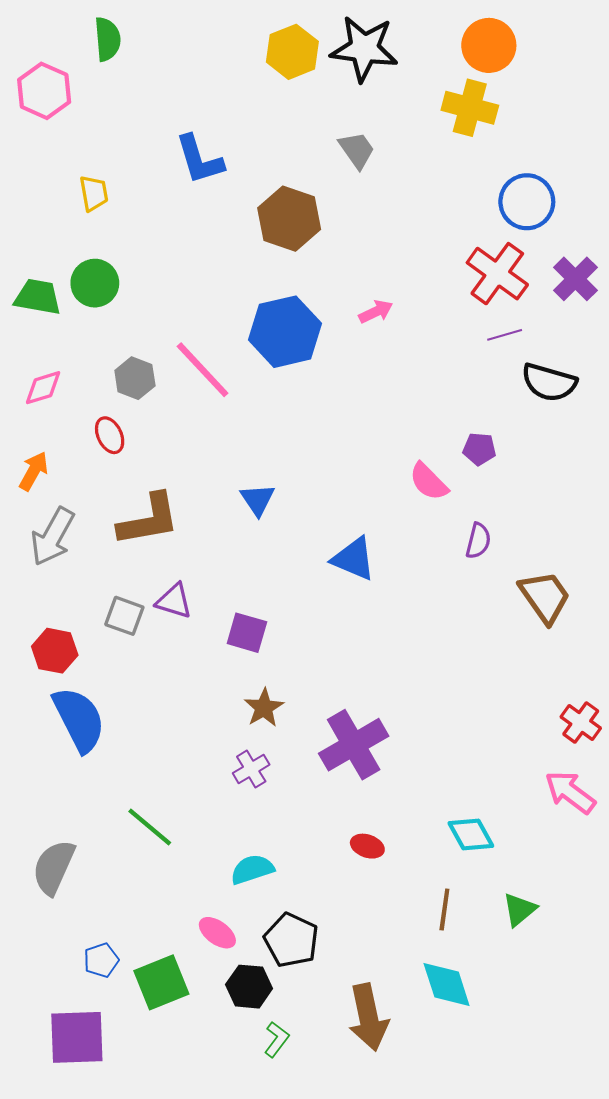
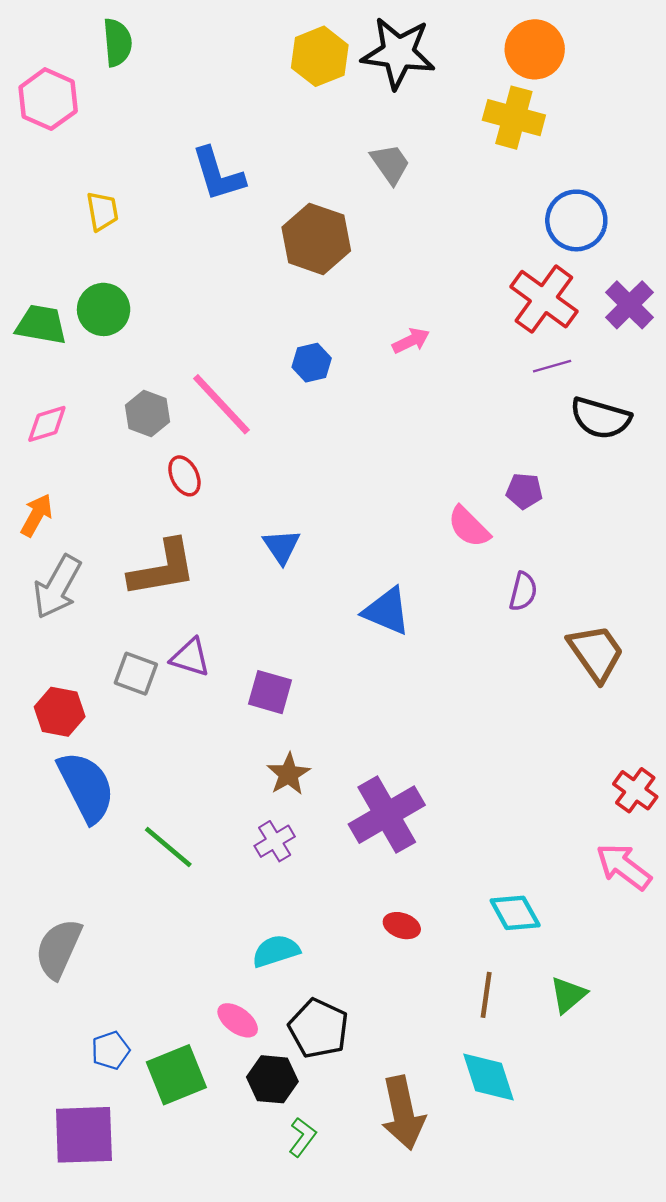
blue hexagon: (285, 332) -> (312, 363), size x0.5
red ellipse: (110, 435) -> (184, 476), moved
green line: (150, 827) -> (168, 847), moved

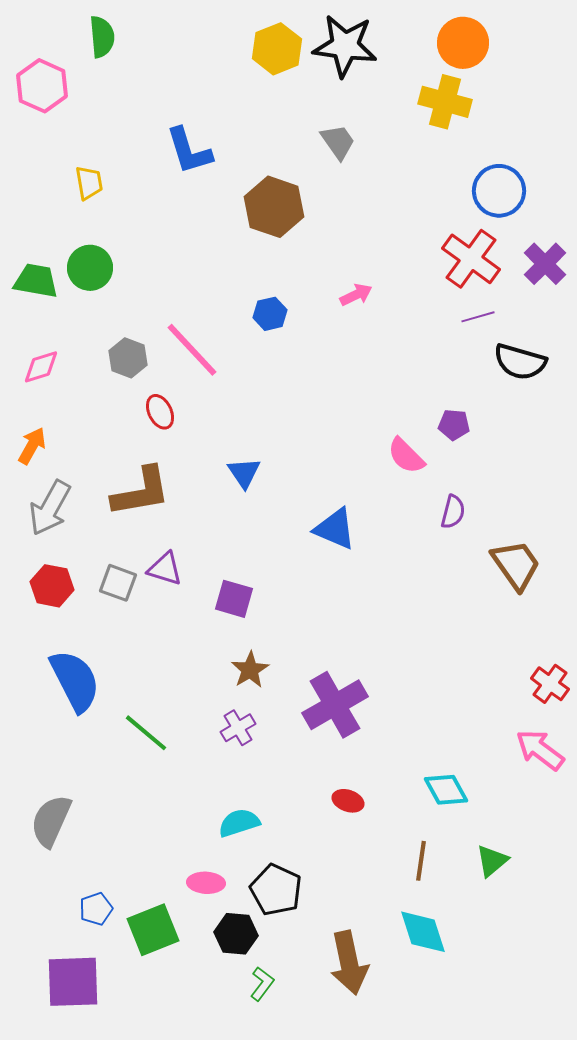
red hexagon: (60, 712) -> (52, 586), moved
pink ellipse: (238, 1020) -> (206, 883), turned -33

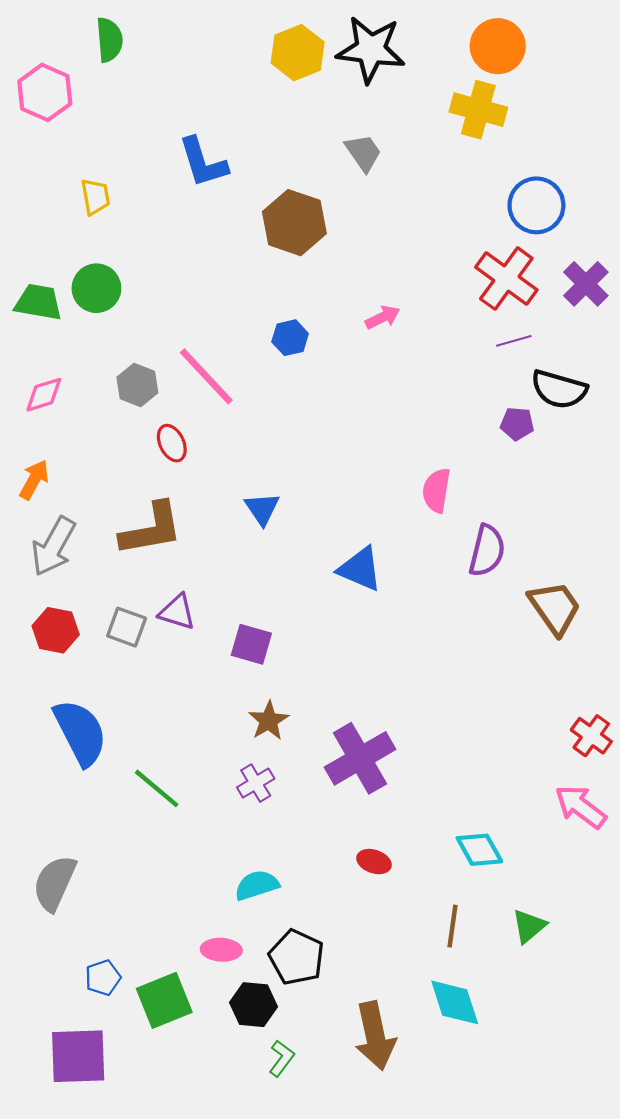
purple pentagon: (454, 425) -> (517, 424), moved
pink semicircle: (406, 456) -> (436, 490), turned 54
purple semicircle: (453, 512) -> (487, 551), size x1.4

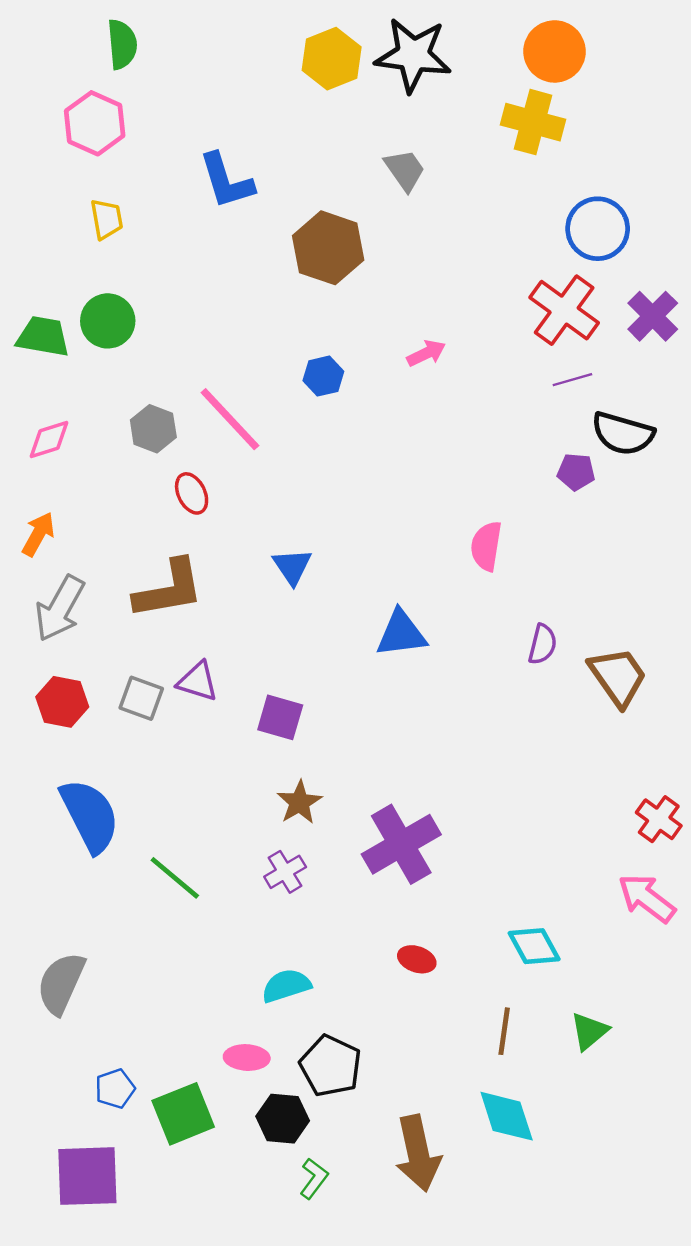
pink hexagon: (45, 92) -> (95, 123), moved
purple semicircle: (487, 551) -> (543, 644), moved, size x0.7
blue triangle: (360, 569) -> (401, 634), turned -30

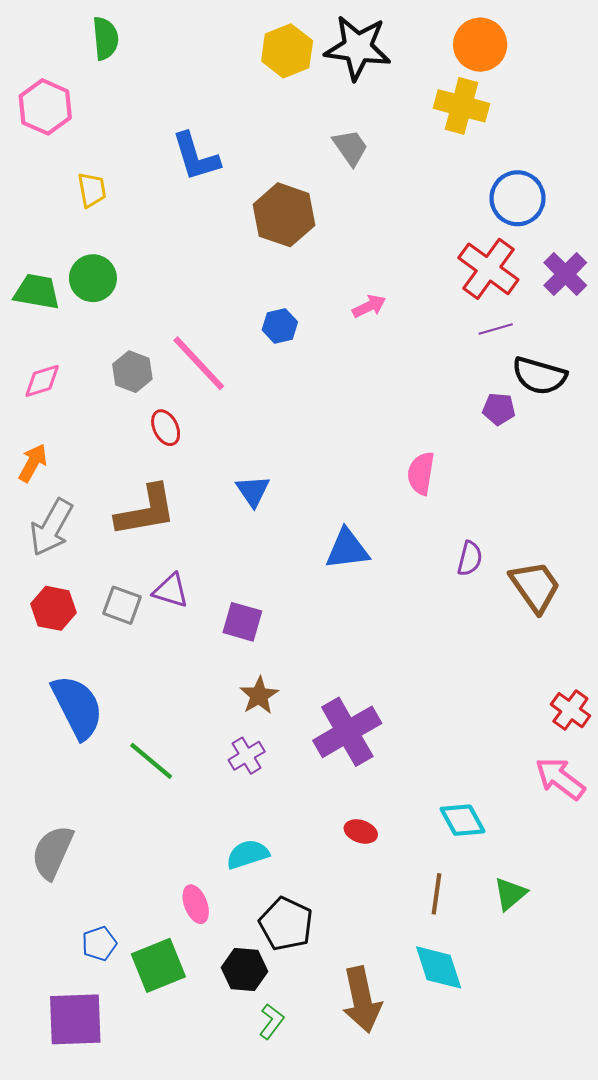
pink hexagon: (95, 123) -> (45, 107), moved
pink ellipse: (247, 1058) -> (196, 904), moved, turned 66

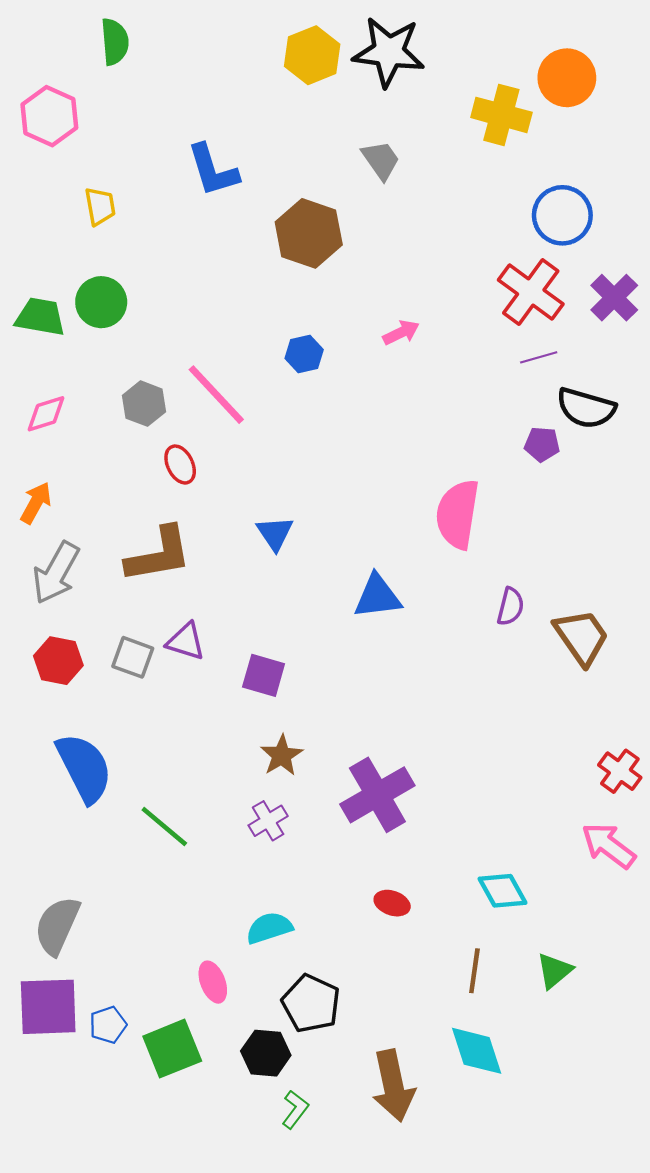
orange circle: (480, 45) -> (567, 78), moved
pink semicircle: (421, 473) -> (457, 514), size x1.5
purple square: (75, 1019) -> (48, 1007), moved

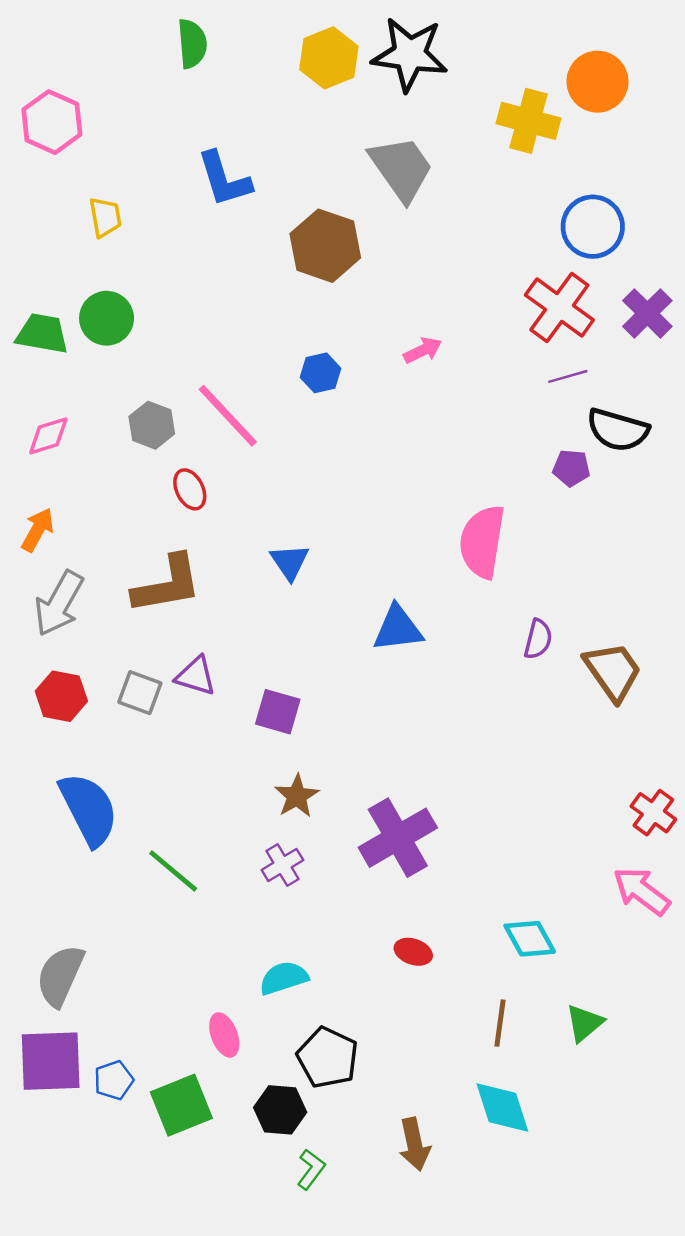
green semicircle: (115, 42) -> (192, 44), moved
gray trapezoid: (381, 160) -> (401, 168), size x1.6
brown arrow: (393, 1086) -> (414, 1144), size x0.7

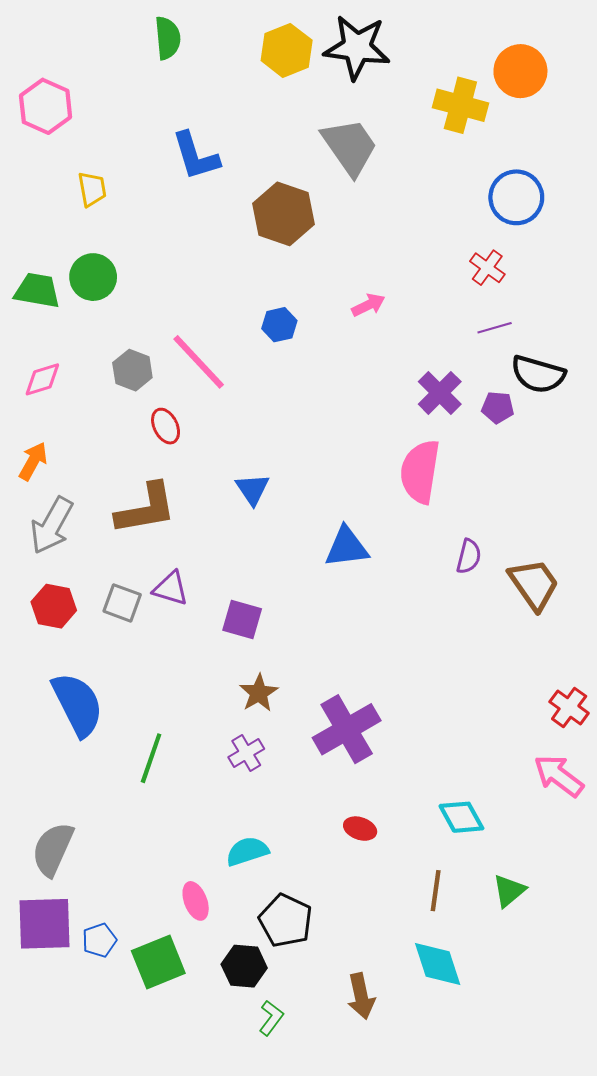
red cross: (559, 307) -> (487, 268), size x0.6
purple cross: (647, 313) -> (440, 393), moved
green line: (173, 871) -> (151, 758), turned 69

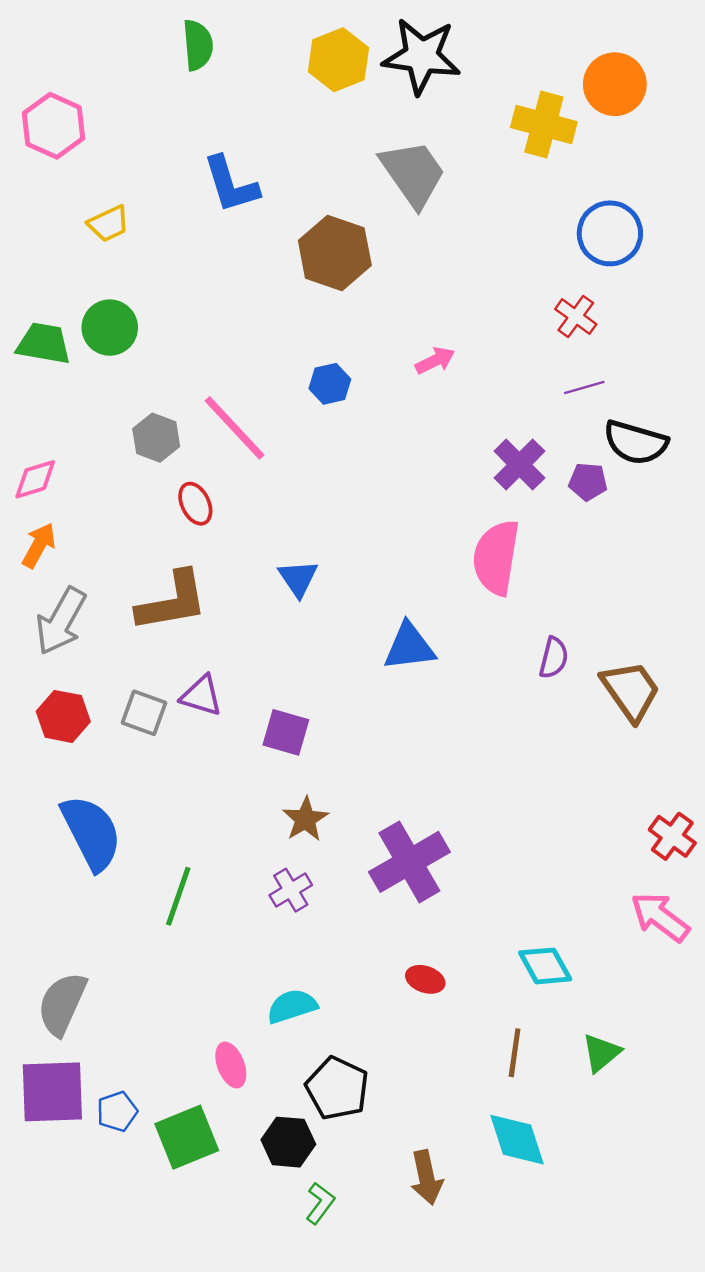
yellow trapezoid: (92, 189) -> (109, 224), turned 75
pink diamond: (42, 379) -> (35, 479), moved

